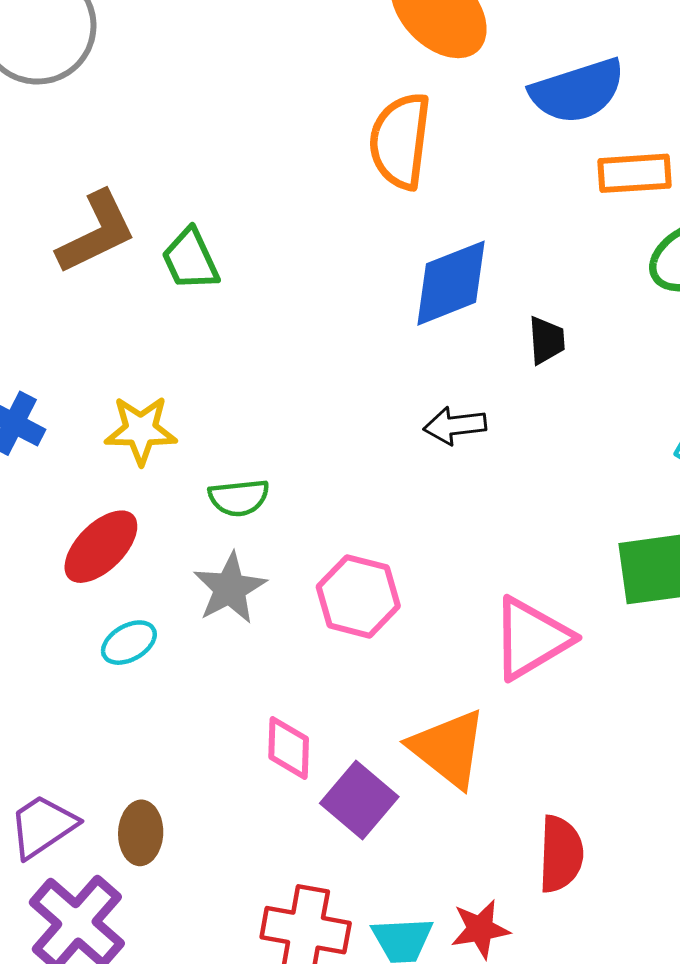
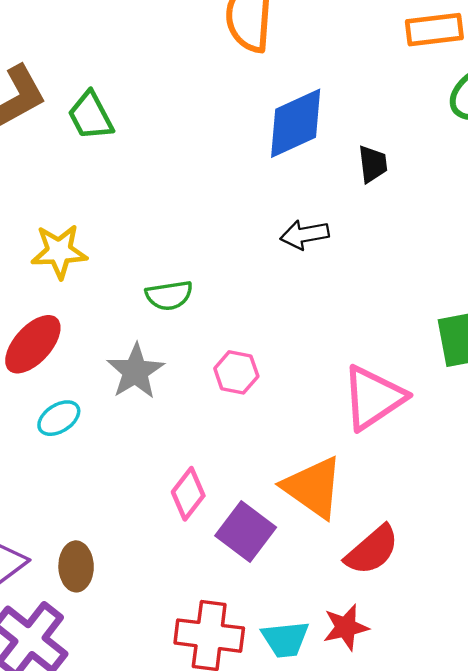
green semicircle: (239, 498) -> (169, 295), moved
pink hexagon: (358, 596) -> (236, 372), size x0.7
pink diamond: (289, 748) -> (188, 494), turned 39
red semicircle: (561, 854) -> (372, 550), moved, turned 50

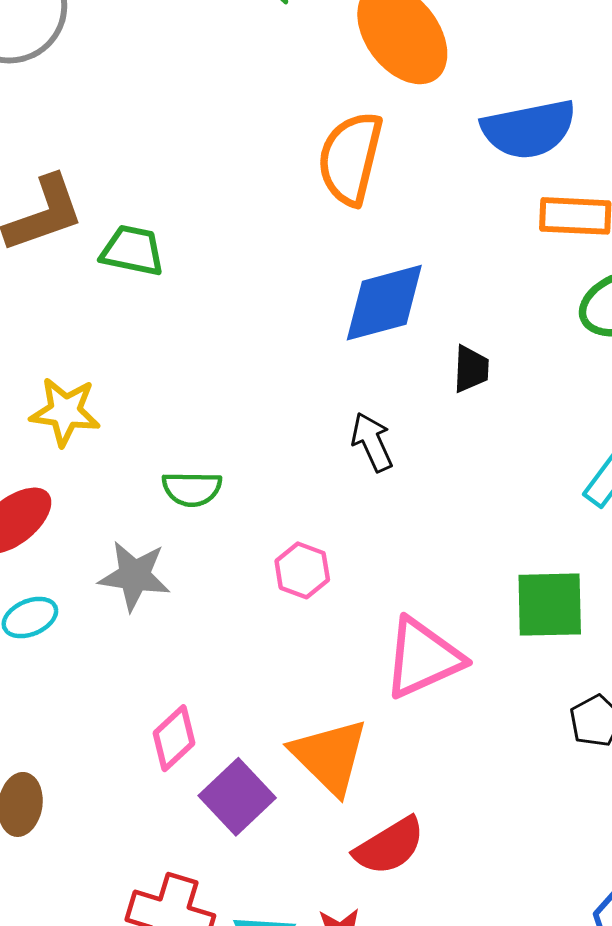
green trapezoid: (91, 116) -> (132, 251), turned 120
black arrow: (305, 235) -> (372, 442), turned 66
gray star: (135, 371) -> (134, 576), turned 30
pink hexagon: (236, 372) -> (302, 570), moved

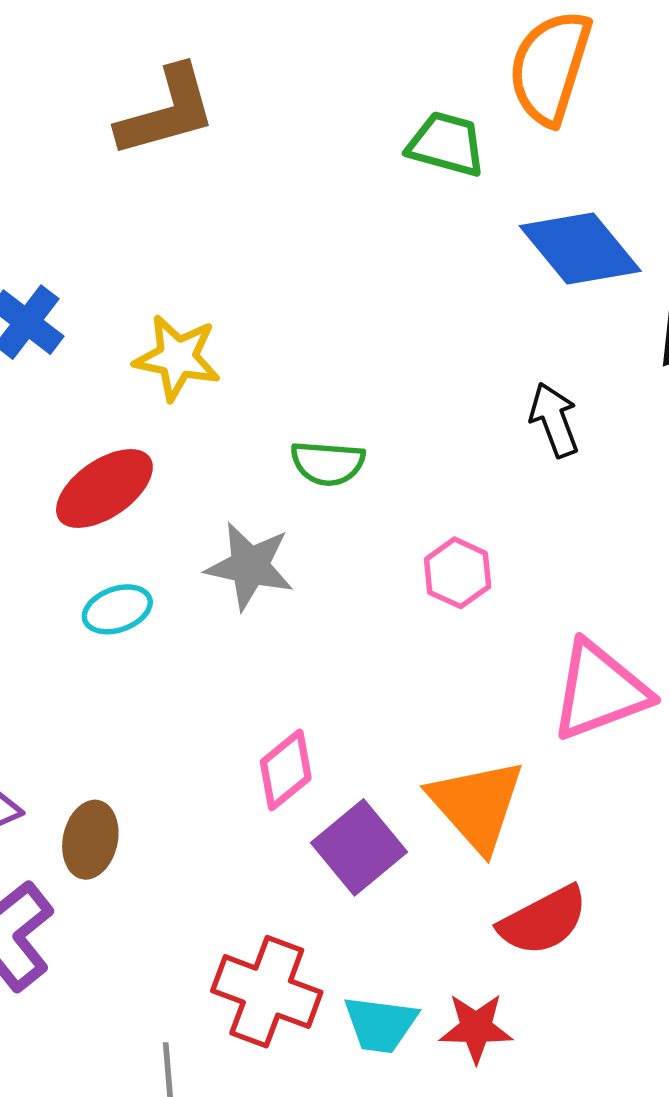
green trapezoid: (132, 251) -> (446, 144), moved
blue diamond: (384, 303) -> (580, 248), turned 62

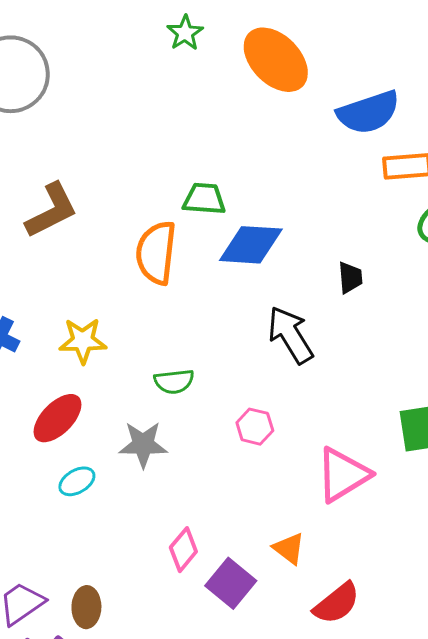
orange semicircle: (550, 67) -> (156, 253), moved
blue diamond: (580, 248) -> (251, 245), moved, turned -36
black arrow: (554, 420) -> (290, 335), size x1.5
orange triangle: (477, 805) -> (289, 548), size x0.6

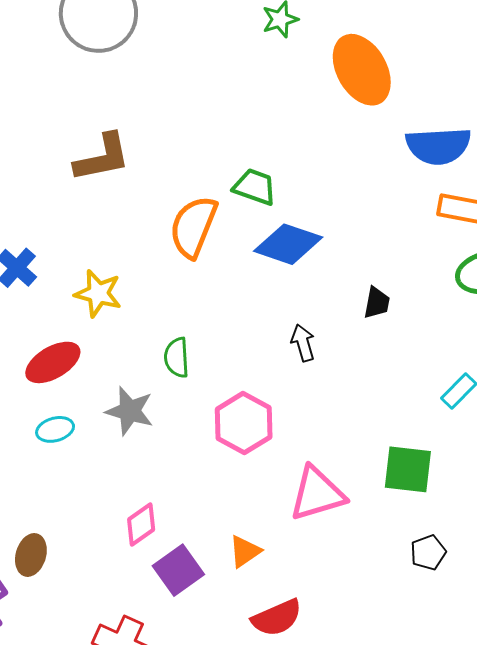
black arrow: (290, 335) -> (303, 343), size x0.6
green semicircle: (174, 382) -> (177, 358), turned 78
pink hexagon: (255, 427) -> (244, 423), size x1.6
orange triangle: (289, 548) -> (245, 551), turned 33

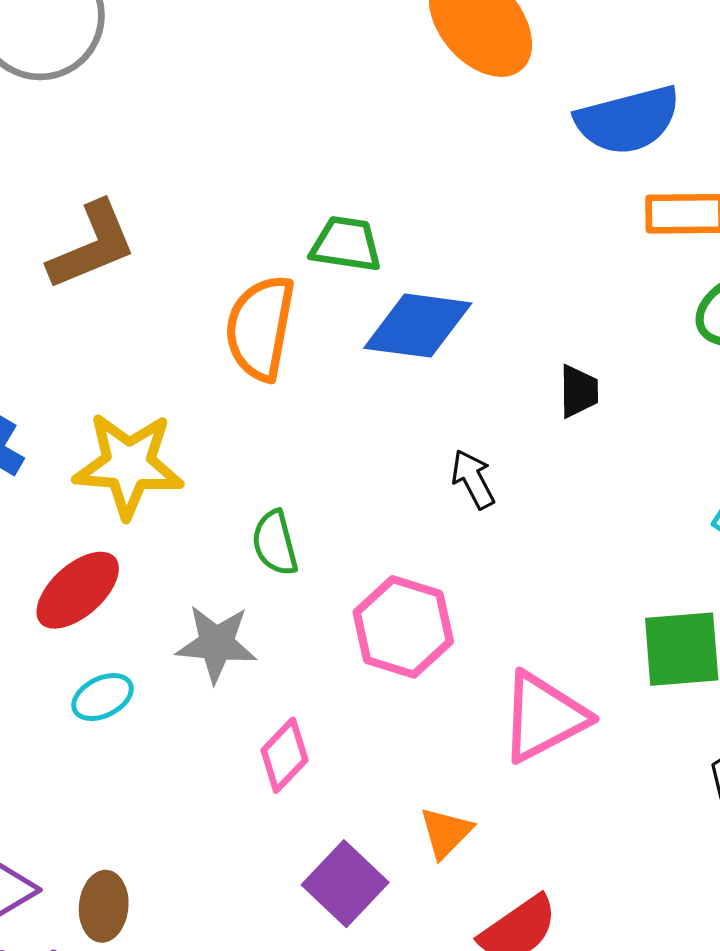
yellow star: (98, 293) -> (128, 465), size x1.4
pink diamond: (141, 524) -> (285, 755), moved

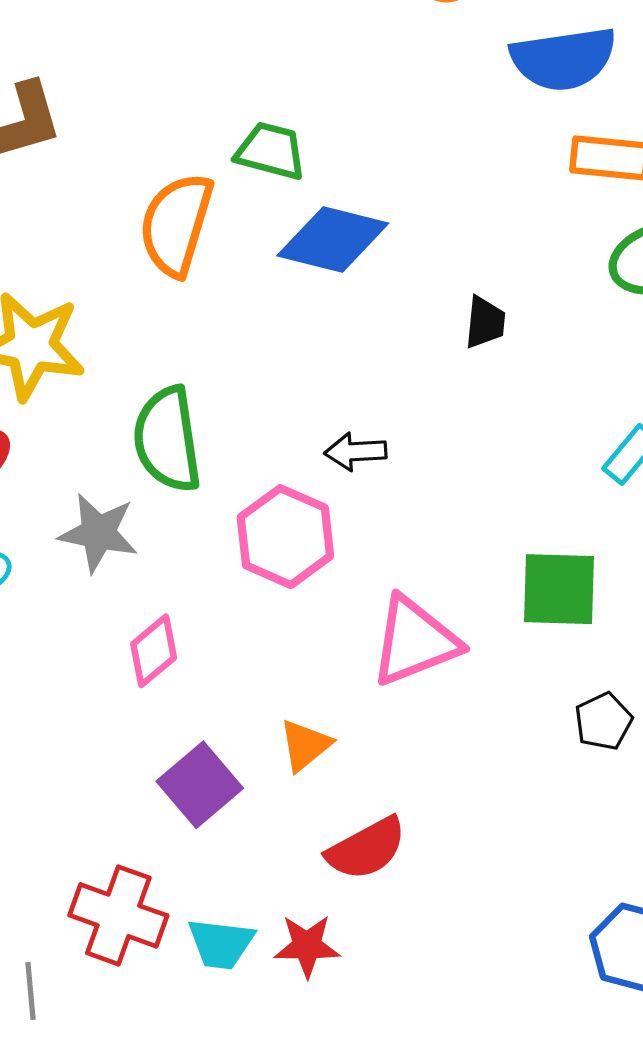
black arrow: (473, 479) -> (356, 452), moved, turned -72
green semicircle: (275, 543) -> (167, 439), size x1.6

